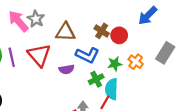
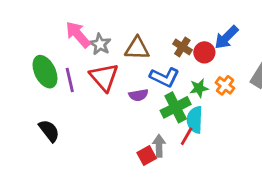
blue arrow: (148, 16) -> (226, 37), moved
gray star: (36, 19) -> (100, 44), moved
green cross: (96, 79) -> (176, 107), size x1.5

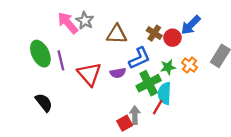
gray star: (100, 44) -> (85, 21), moved
red triangle: (104, 77) -> (89, 74), moved
blue L-shape: (165, 77) -> (139, 58), turned -50

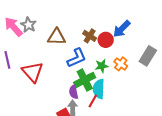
purple semicircle: (118, 73) -> (74, 92), moved, turned 88

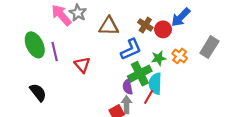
red triangle: (32, 72) -> (82, 65), size x0.7

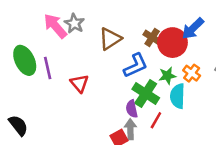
brown triangle: (109, 26) -> (110, 39), turned -35
red circle: (163, 29) -> (172, 43), size x1.5
green cross: (140, 74) -> (146, 93), turned -30
cyan semicircle: (155, 84) -> (178, 96), moved
black semicircle: (38, 92) -> (18, 125), moved

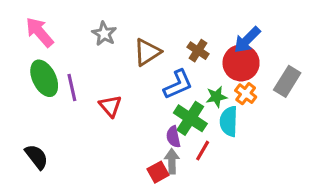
pink arrow: (55, 26) -> (40, 32), moved
red circle: (172, 43) -> (241, 63), moved

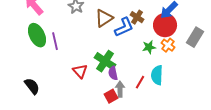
blue L-shape: (178, 84) -> (124, 27), moved
red triangle: (110, 106) -> (80, 71), moved
green cross: (190, 118) -> (105, 61), moved
cyan semicircle: (229, 121) -> (157, 75), moved
purple semicircle: (173, 137) -> (113, 73), moved

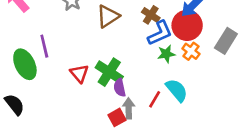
blue L-shape: (124, 27) -> (160, 33), moved
green ellipse: (37, 35) -> (25, 64), moved
red triangle: (80, 71) -> (79, 73), moved
cyan semicircle: (157, 75) -> (177, 90), turned 138

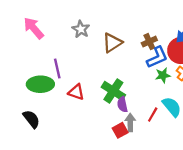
brown cross: (151, 15) -> (149, 42), turned 32
green ellipse: (25, 64) -> (40, 84), turned -65
red triangle: (79, 73) -> (76, 92), moved, turned -30

